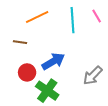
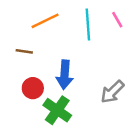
blue arrow: (53, 61) -> (65, 75), turned 125

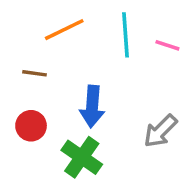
pink line: (117, 20) -> (167, 45), moved, turned -42
red circle: (33, 88) -> (31, 126), moved

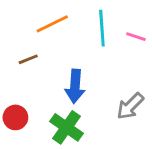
brown line: (35, 73) -> (28, 59), turned -30
red circle: (31, 126) -> (15, 117), moved

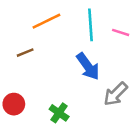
blue arrow: (75, 86) -> (88, 66), moved, turned -40
green cross: (66, 127) -> (59, 113), size x0.7

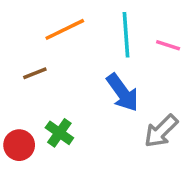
green cross: (59, 113) -> (59, 133), moved

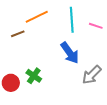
brown line: (35, 73) -> (18, 34), moved

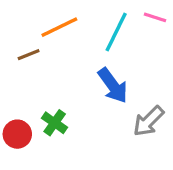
cyan line: (72, 20) -> (116, 32), turned 30
pink line: (96, 26) -> (155, 17), moved

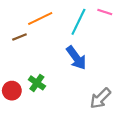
gray arrow: (148, 121) -> (100, 98), moved

